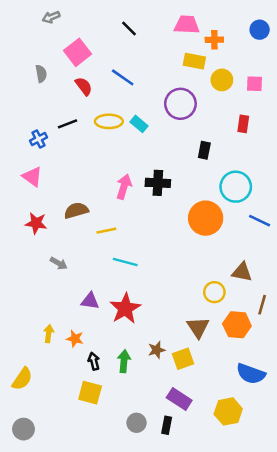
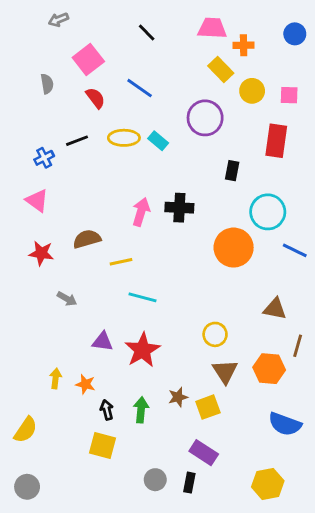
yellow rectangle: (194, 61) -> (221, 69), turned 35
red rectangle: (243, 124) -> (276, 141), size x1.6
yellow circle: (214, 292) -> (215, 334), moved
yellow hexagon: (228, 411) -> (268, 484), moved

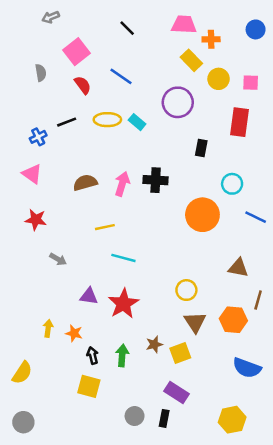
cyan circle: (268, 212) -> (232, 184), size x0.7
brown semicircle: (87, 239) -> (85, 183), moved

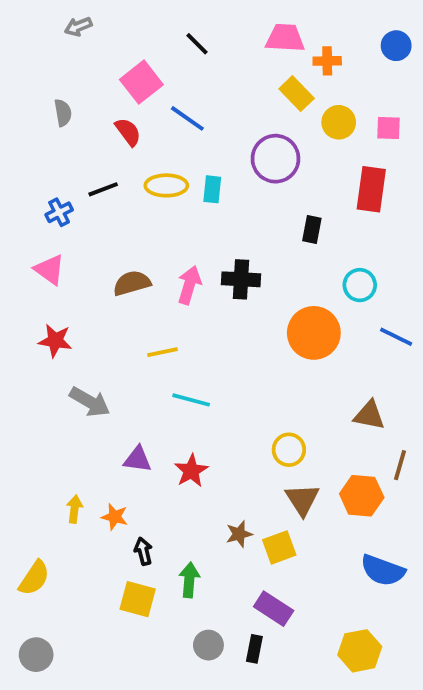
pink square: (76, 52) -> (141, 82), moved
cyan rectangle: (137, 122) -> (212, 189), turned 56
gray arrow: (58, 259) -> (90, 402), size x1.5
red star: (123, 304) -> (191, 471), size x0.7
green arrow: (122, 355) -> (189, 580), moved

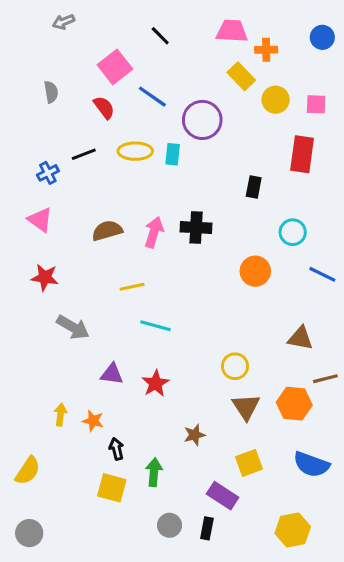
purple circle: (275, 159) -> (202, 120), moved
orange circle: (314, 333) -> (255, 271), size x0.7
brown line: (400, 465) -> (325, 379), turned 60
yellow square: (279, 547) -> (249, 463), moved

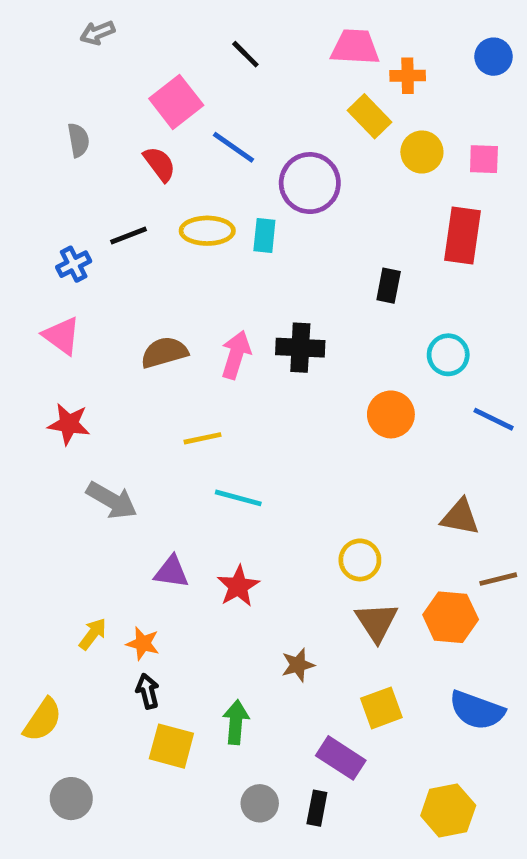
yellow arrow: (60, 415) -> (93, 634), turned 30
black arrow: (117, 449) -> (148, 691), moved
gray circle: (29, 533) -> (71, 799), moved

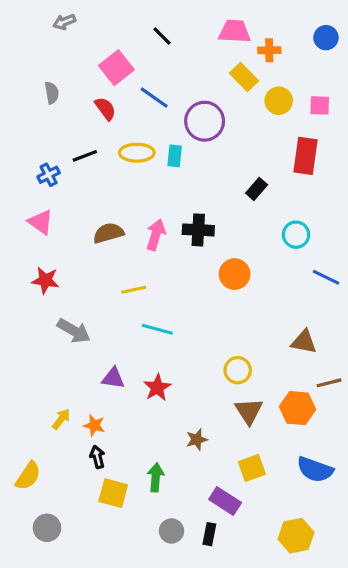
black rectangle: (389, 286) -> (257, 189), turned 30
orange circle: (391, 414) -> (235, 274), moved

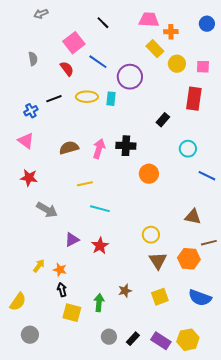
purple triangle: (113, 378) -> (72, 240), turned -35
brown star: (197, 440) -> (125, 291), moved
purple rectangle: (225, 501) -> (161, 341), moved
black rectangle: (209, 534) -> (133, 339), turned 32

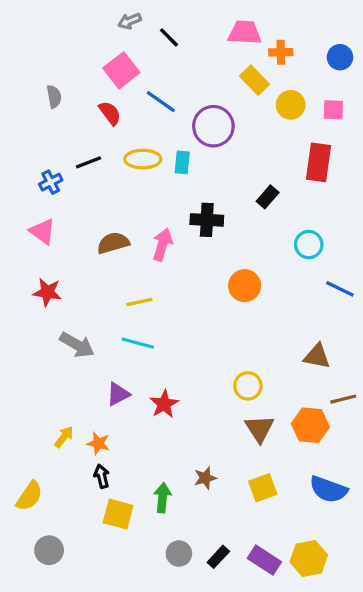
gray arrow: (41, 14) -> (130, 21), moved
blue circle: (207, 24) -> (340, 57), moved
black cross: (126, 146) -> (207, 220), moved
cyan line: (100, 209) -> (138, 343), moved

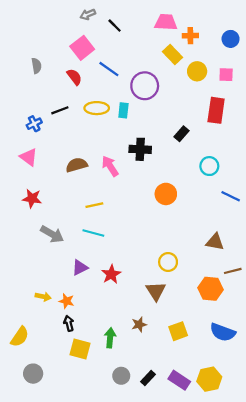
pink arrow: (162, 245) -> (110, 166), turned -50
brown triangle: (259, 429) -> (156, 291), moved
yellow arrow: (64, 437) -> (43, 297), turned 64

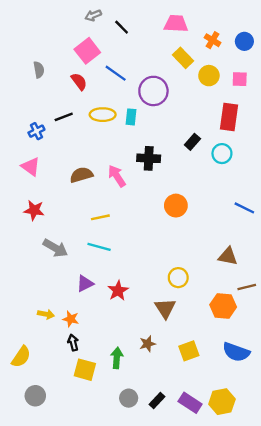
orange cross: (190, 36) -> (212, 40), moved, turned 32
cyan circle: (209, 166) -> (222, 154), moved

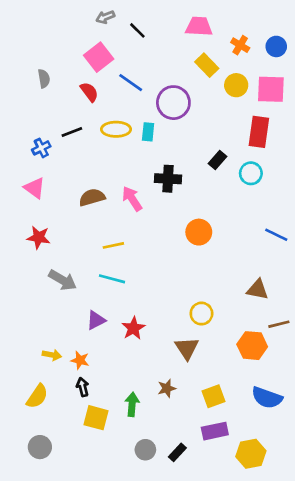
pink square: (240, 79) -> (271, 89), size x1.6
yellow semicircle: (21, 357) -> (37, 396), moved
purple rectangle: (190, 403) -> (215, 431), moved, turned -45

